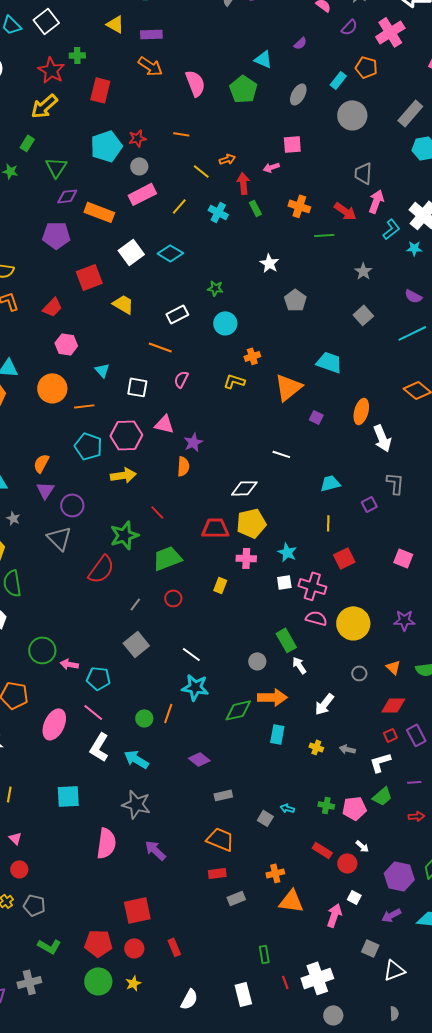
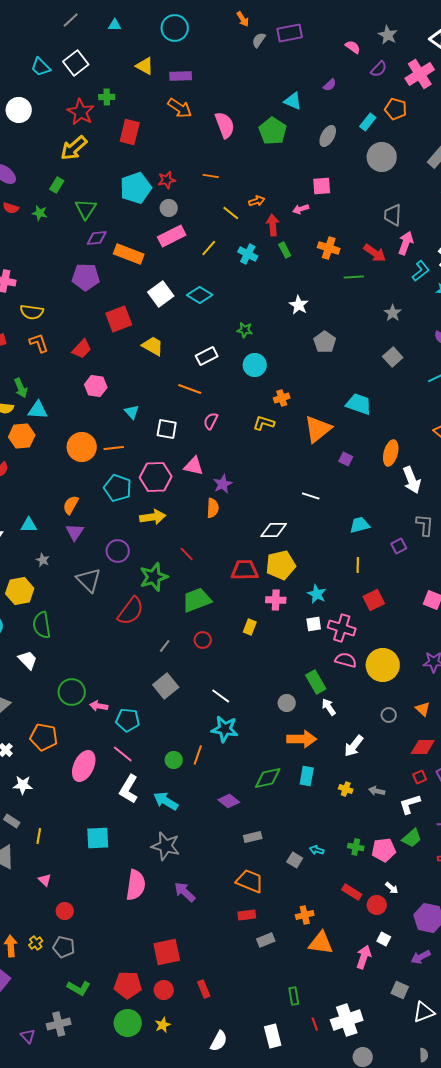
orange circle: (52, 388) -> (82, 447), moved
purple circle: (72, 505) -> (118, 551), moved
green diamond: (238, 710) -> (268, 778), moved
red circle: (19, 869) -> (65, 911), moved

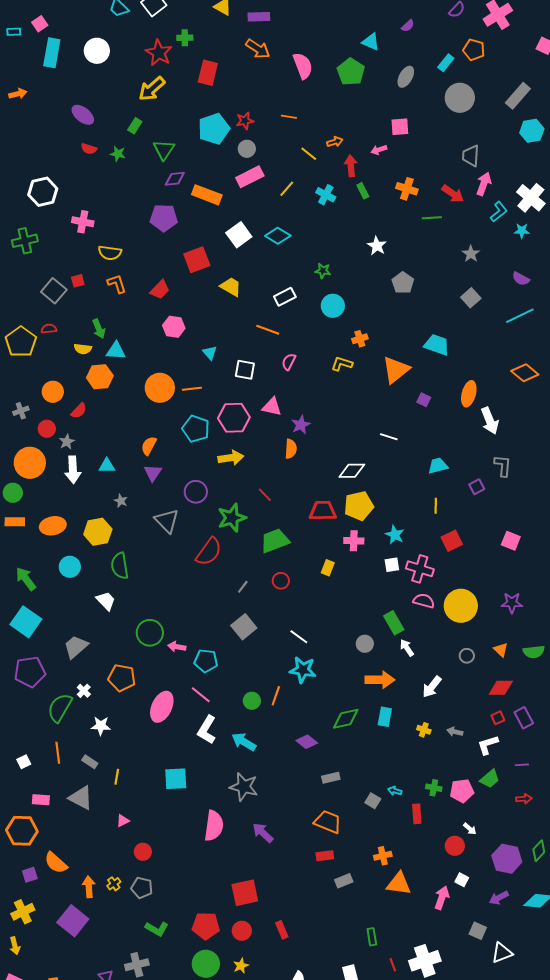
pink triangle: (45, 880) -> (123, 821), turned 48
red rectangle: (352, 892) -> (417, 814), moved, turned 54

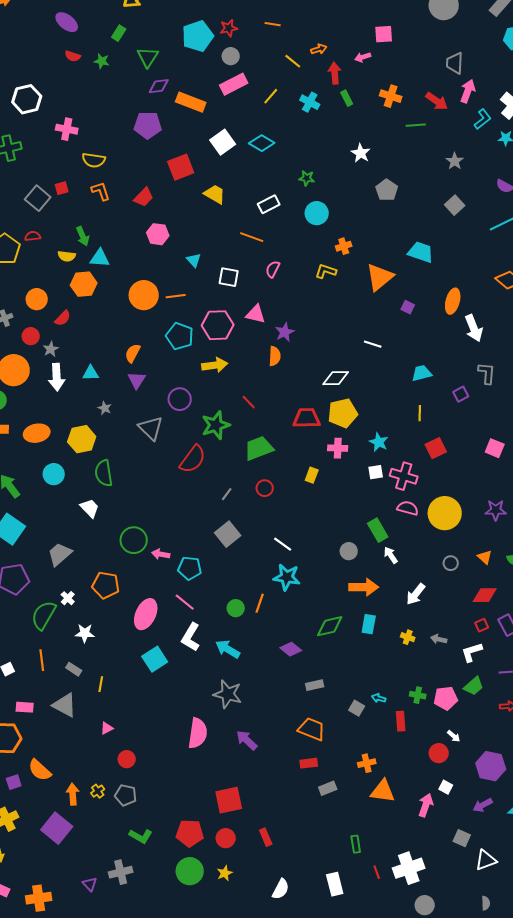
cyan square: (176, 779) -> (155, 659), moved, turned -30

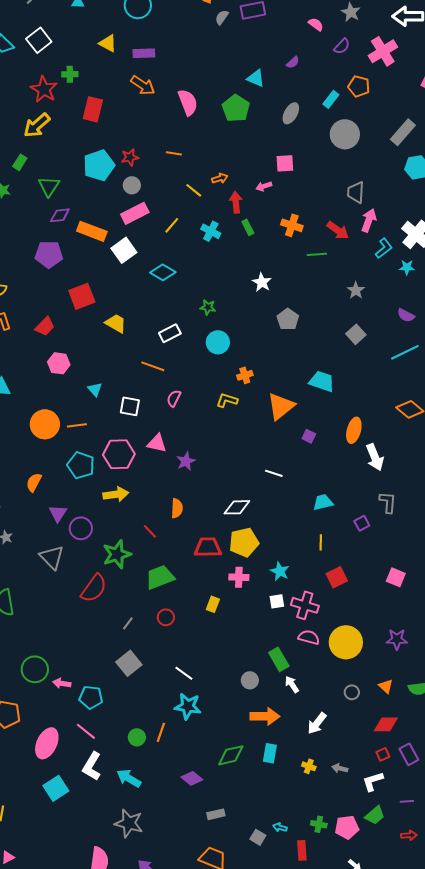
white square: (223, 142) -> (124, 250), moved
orange semicircle: (275, 356) -> (177, 508), moved
purple triangle: (137, 380) -> (58, 513), moved

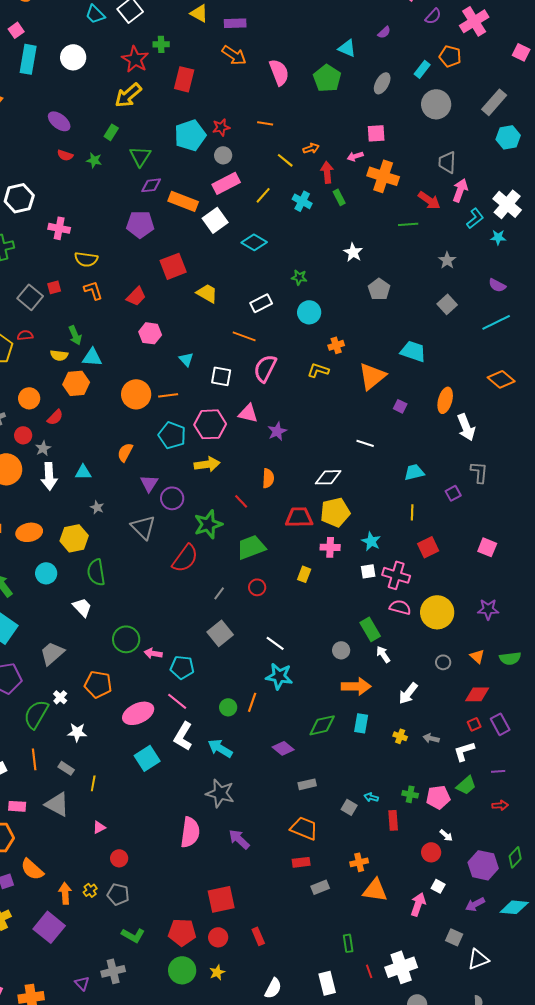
orange cross: (292, 225) -> (383, 176), moved, size x1.4
pink semicircle: (174, 398) -> (265, 368), size x1.6
pink ellipse: (47, 743) -> (138, 713), turned 40

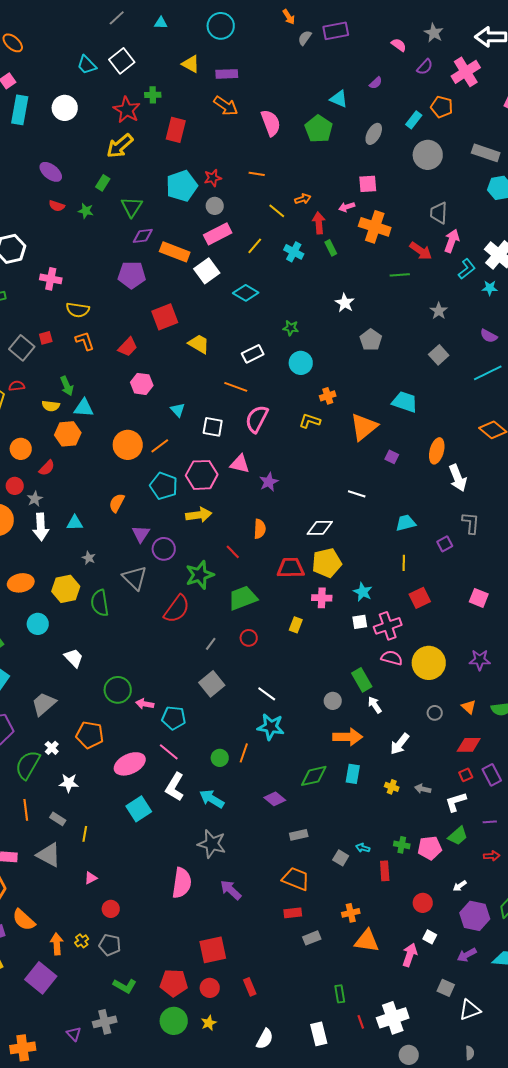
gray rectangle: (494, 102) -> (486, 153), turned 68
orange line: (168, 395) -> (160, 446), turned -30
green semicircle: (96, 572) -> (100, 603), moved
pink cross: (396, 575) -> (388, 626), turned -36
white arrow: (446, 835) -> (460, 886), moved, turned 104

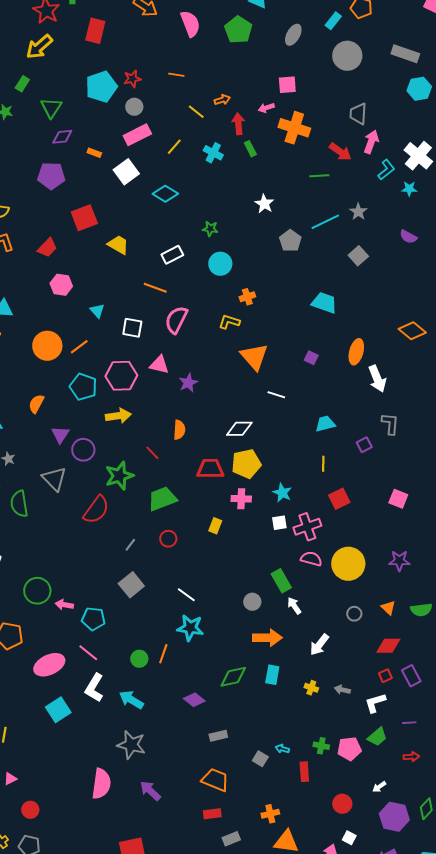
orange rectangle: (175, 252) -> (94, 153), size x0.5
cyan line: (488, 373) -> (325, 222), moved
orange triangle: (364, 427) -> (254, 357), moved, turned -32

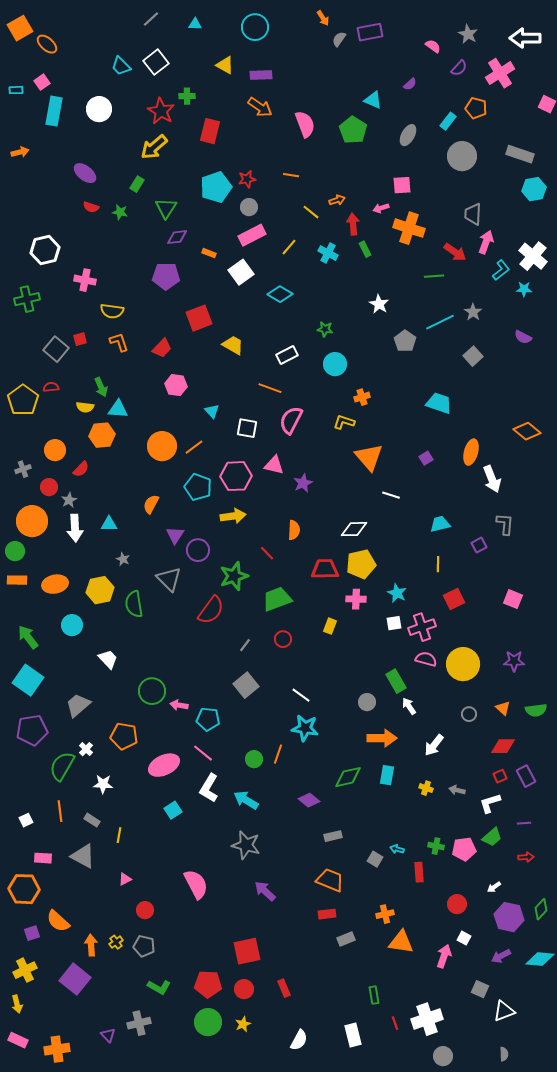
purple square: (311, 358) -> (426, 458), turned 32
cyan square: (58, 710) -> (173, 810), size x0.7
pink semicircle: (101, 784) -> (196, 884), moved, turned -36

